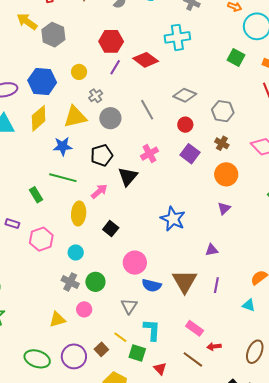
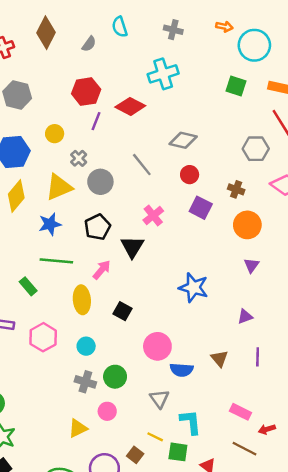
gray hexagon: (223, 111) -> (256, 149), moved
brown triangle: (185, 281) -> (219, 359), size x0.6

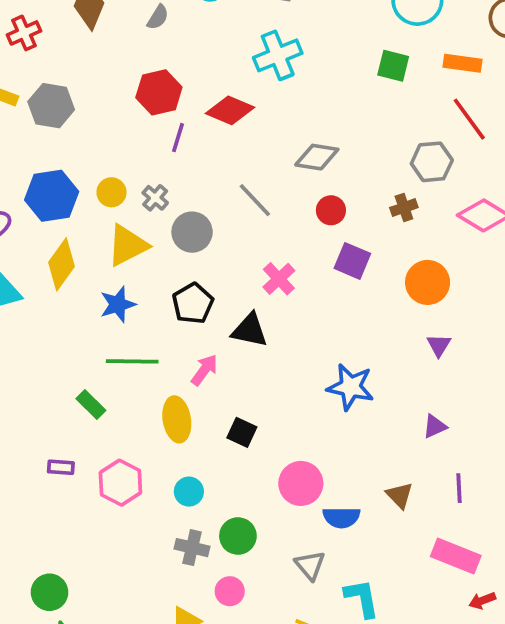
yellow circle: (55, 134) -> (111, 192), moved
brown cross: (236, 189) -> (404, 208), moved, turned -35
black triangle: (132, 247) -> (250, 330), turned -45
pink rectangle: (240, 412) -> (456, 556), moved, size x1.4

